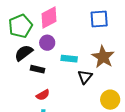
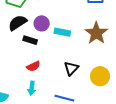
purple circle: (47, 43) -> (42, 23), moved
black triangle: (85, 77) -> (71, 68), moved

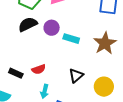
black rectangle: (30, 40) -> (16, 73), moved
cyan arrow: (32, 88) -> (45, 91), moved

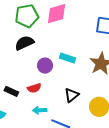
purple circle: (52, 28) -> (45, 66), moved
cyan arrow: (45, 91) -> (40, 110), turned 72

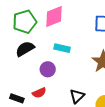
cyan rectangle: (68, 58) -> (62, 48), moved

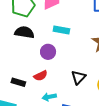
black semicircle: (25, 49) -> (24, 32), turned 42

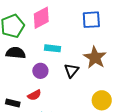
black triangle: (79, 77) -> (71, 71), moved

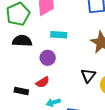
black triangle: (71, 71) -> (88, 76), moved

